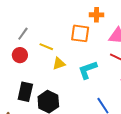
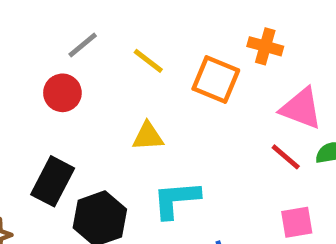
yellow line: (46, 47) -> (148, 61), moved
cyan L-shape: (88, 70) -> (176, 200), moved

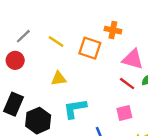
pink square: (297, 222) -> (124, 113), moved

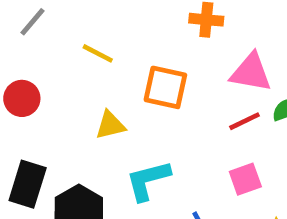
gray line: (23, 36) -> (33, 22), moved
orange square: (90, 48) -> (165, 87), moved
red line: (127, 84) -> (245, 121), turned -56

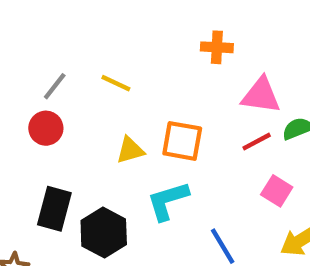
gray line: (33, 22) -> (55, 86), moved
orange square: (165, 87) -> (182, 141), moved
pink square: (245, 179) -> (277, 191), moved, turned -36

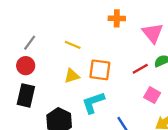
yellow line: (116, 83) -> (73, 45), moved
pink triangle: (261, 95) -> (153, 33), moved, turned 45
black rectangle: (54, 209) -> (26, 95), moved

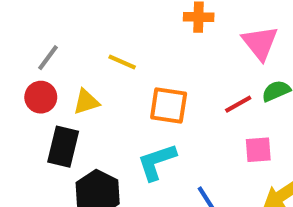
yellow triangle: (72, 76) -> (86, 102), moved
black rectangle: (26, 95) -> (63, 147), moved
pink square: (152, 95) -> (258, 150), turned -35

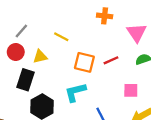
red line: (238, 104) -> (111, 60), moved

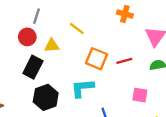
gray line: (21, 31) -> (37, 16), turned -32

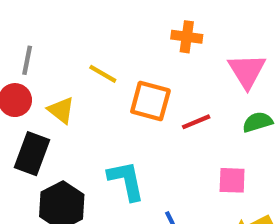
yellow triangle: (52, 46) -> (61, 110), turned 49
orange square: (97, 59) -> (150, 101), moved
cyan L-shape: (82, 88) -> (126, 180), turned 90

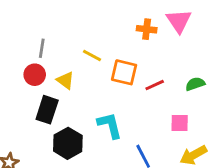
pink triangle: (247, 71) -> (179, 21), moved

